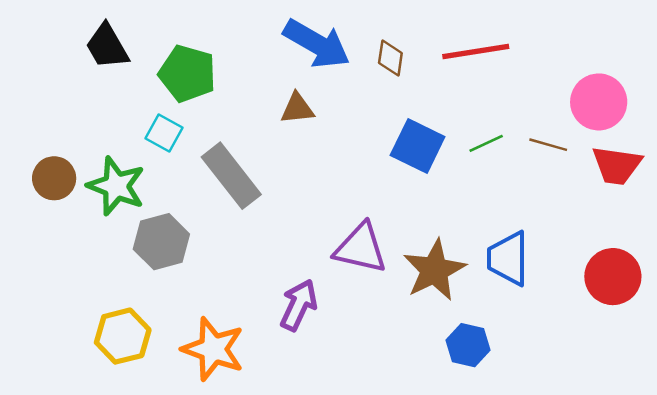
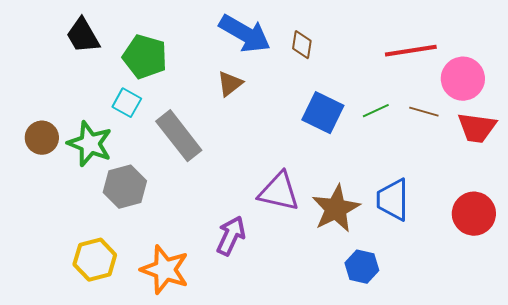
red line: (476, 52) -> (411, 51), moved
brown triangle: (297, 108) -> (230, 84), turned -32

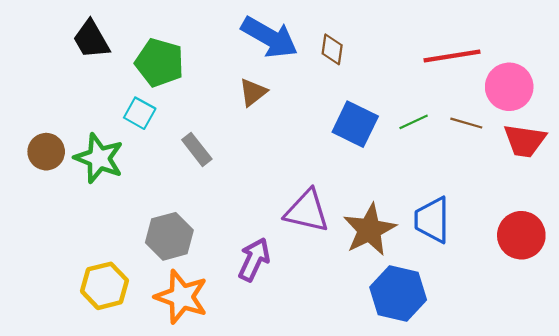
gray rectangle: (179, 136) -> (197, 149), size x0.6
gray hexagon: (125, 187) -> (169, 236), moved
blue hexagon: (362, 267) -> (398, 294), size x1.5

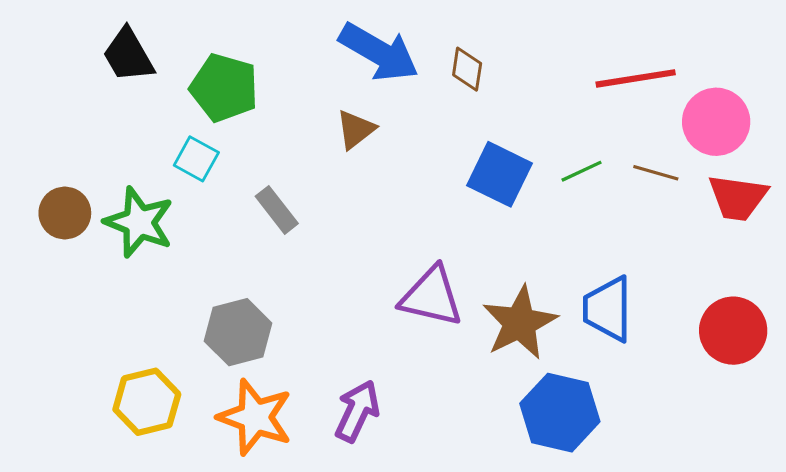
purple arrow: (254, 259) -> (357, 411), moved

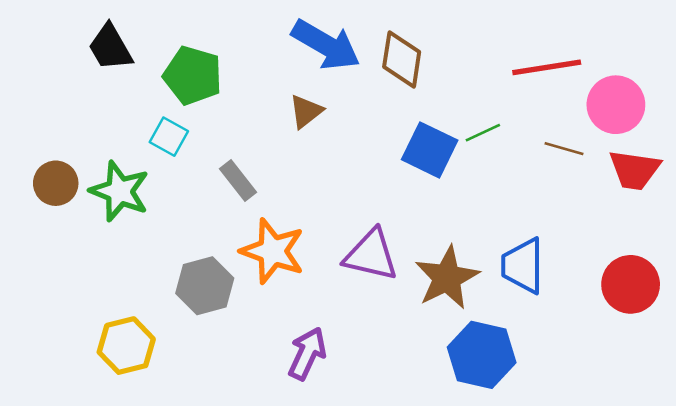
brown diamond: (467, 69) -> (402, 59), size x1.5
green line: (582, 171) -> (483, 133), moved
orange star: (255, 417) -> (273, 251), moved

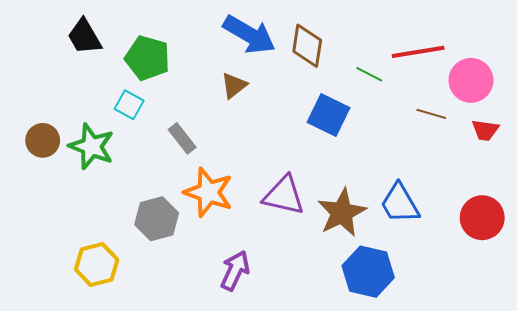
green line: (483, 133) -> (369, 74), moved, turned 52
red trapezoid: (635, 170) -> (485, 130), size x0.7
blue trapezoid: (523, 266) -> (400, 203), turned -30

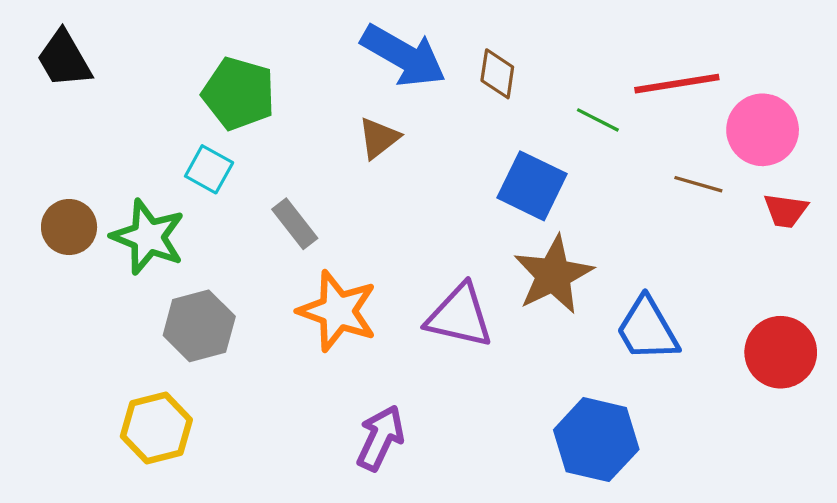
black trapezoid: (84, 37) -> (64, 59), moved
brown diamond: (307, 46) -> (497, 74), size x0.7
brown star: (342, 213) -> (553, 275), moved
gray hexagon: (157, 219) -> (199, 326), moved

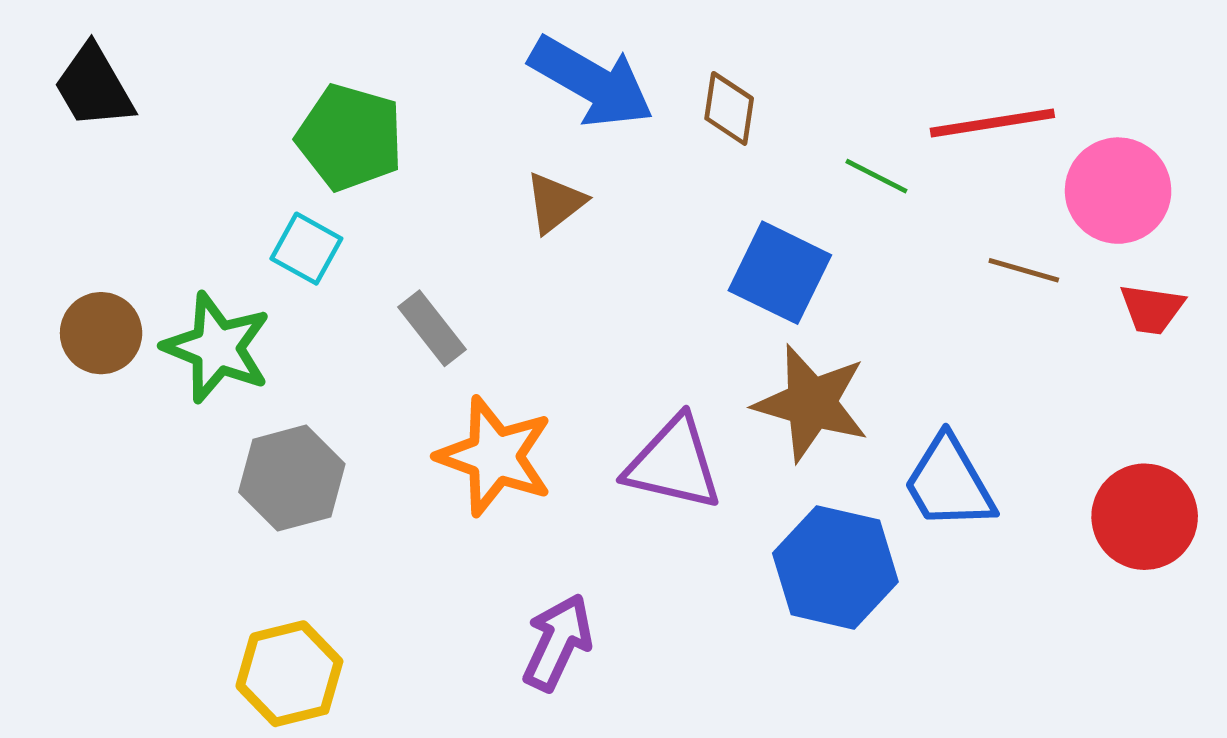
brown star: (553, 275) -> (811, 403), turned -30
yellow hexagon: (156, 428) -> (289, 674), moved
blue hexagon: (596, 440) -> (835, 567), moved

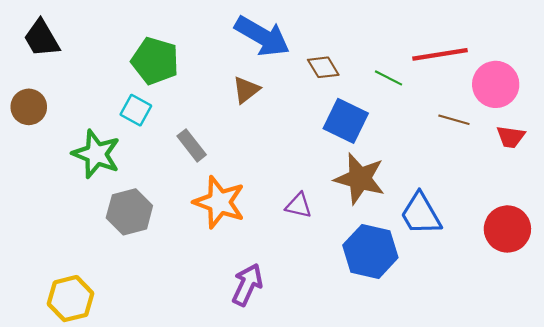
brown diamond: (729, 108) -> (323, 67), moved, turned -40
brown circle: (101, 333) -> (29, 107), moved
purple triangle: (674, 464) -> (299, 205), size x0.6
yellow hexagon: (289, 674) -> (71, 299), moved

